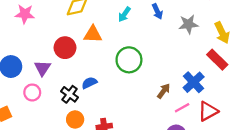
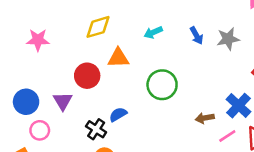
blue arrow: (157, 11) -> (197, 36), moved
cyan arrow: (124, 14) -> (153, 32), turned 35
brown arrow: (164, 91) -> (205, 118), turned -133
pink circle: (32, 92) -> (40, 130), moved

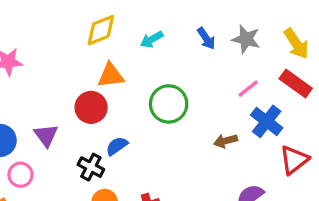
yellow diamond: (98, 27) -> (101, 30), moved
gray star: (228, 39) -> (246, 39), turned 30
red circle: (87, 76) -> (91, 107), moved
pink line: (227, 136) -> (248, 89), moved

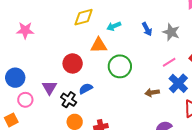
orange triangle: (111, 75) -> (99, 45), moved
purple triangle: (46, 135) -> (49, 88), moved

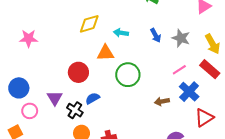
cyan arrow: (114, 26) -> (121, 33), turned 32

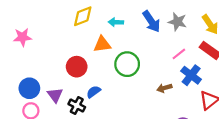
blue arrow: (156, 35) -> (151, 21), size x1.5
blue circle: (19, 88) -> (29, 88), moved

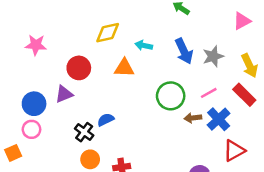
gray star: (177, 22) -> (213, 56), turned 30
green circle: (127, 64) -> (171, 96), moved
red circle: (77, 67) -> (79, 68), moved
brown arrow: (164, 88) -> (193, 118), moved
purple triangle: (55, 95) -> (64, 94), moved, turned 35

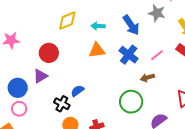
gray star: (213, 56) -> (157, 13), moved, turned -30
orange triangle: (124, 68) -> (97, 50), moved
green circle: (171, 96) -> (131, 102), moved
blue cross: (219, 119) -> (129, 55), moved

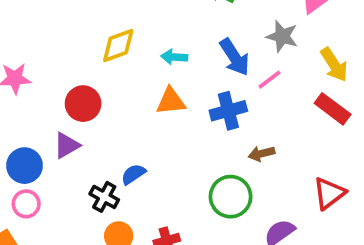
blue cross: (129, 55) -> (228, 111), turned 36
pink line: (157, 55) -> (270, 80), moved

